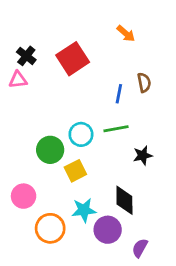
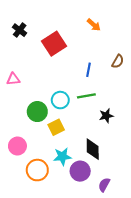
black cross: (26, 56) -> (20, 30), moved
pink triangle: (18, 80) -> (13, 79), moved
brown semicircle: (144, 83) -> (118, 61), moved, turned 40

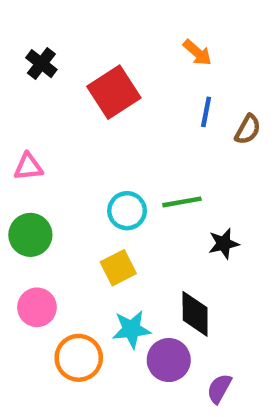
blue line: (88, 70) -> (206, 112), moved
green circle: (37, 112) -> (30, 235), moved

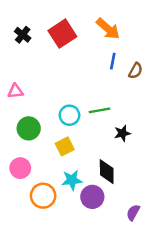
orange arrow: (197, 53) -> (108, 29), size x1.5
red square: (114, 92) -> (62, 34), moved
green circle: (30, 235) -> (29, 128), moved
purple semicircle: (219, 389) -> (133, 212), moved

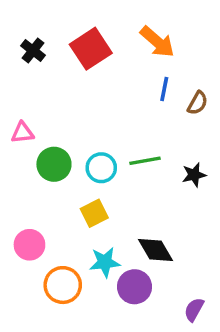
green circle: (29, 128) -> (54, 164), moved
black star: (122, 133) -> (194, 175), moved
black diamond: (107, 172) -> (156, 250), turned -30

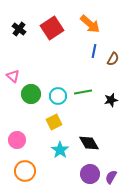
pink triangle: (22, 133) -> (13, 76), turned 48
cyan star: (105, 262) -> (60, 150), turned -30
orange circle: (63, 285) -> (25, 171), moved
purple circle: (135, 287) -> (90, 174), moved

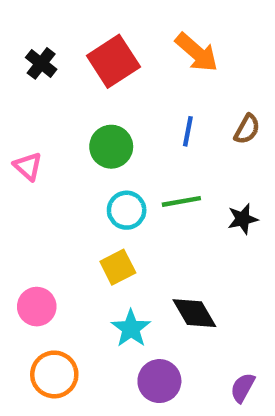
blue line: (94, 51) -> (188, 131), moved
green circle: (31, 94) -> (111, 147), moved
purple circle: (90, 174) -> (159, 381), moved

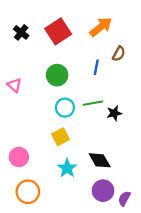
orange arrow: (197, 52) -> (101, 27), turned -80
brown semicircle: (247, 129) -> (119, 54), moved
black star: (243, 219) -> (114, 113), moved
purple circle: (159, 381) -> (103, 191), moved

